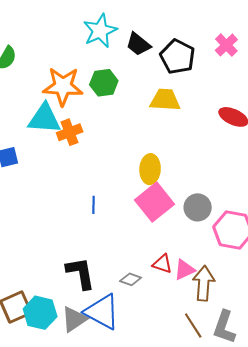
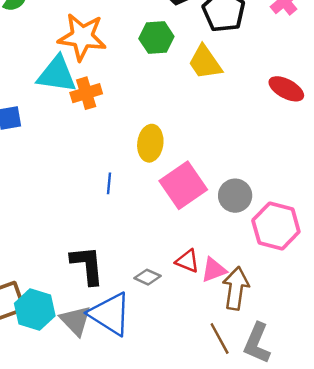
green hexagon: (104, 83) -> (156, 37), moved
yellow trapezoid: (165, 100) -> (205, 62), turned -132
yellow ellipse: (150, 169) -> (150, 143), moved
gray triangle: (74, 319) -> (76, 320), turned -44

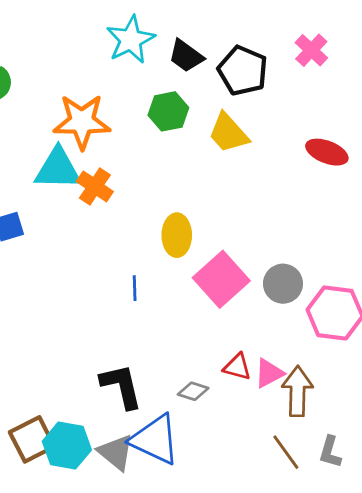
orange cross: (86, 93) -> (95, 186), turned -32
gray L-shape: (257, 343) -> (330, 452), size x0.7

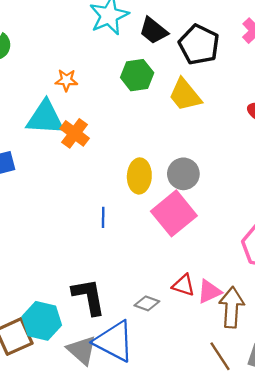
orange star: (82, 122) -> (66, 80), size x0.5
gray circle: (283, 284) -> (183, 174), moved
cyan hexagon: (67, 446) -> (42, 321), moved

